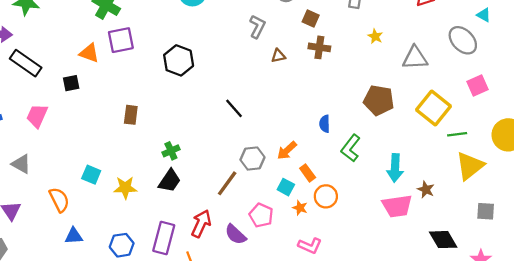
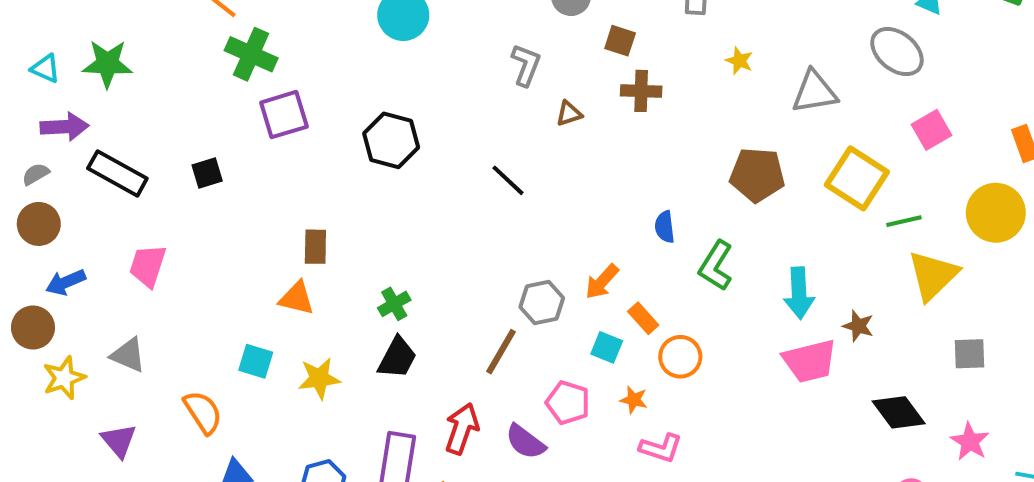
orange triangle: (89, 53) -> (297, 298), moved
black square: (71, 83) -> (207, 173), moved
black line: (234, 108) -> (508, 180), moved
orange star: (300, 208) -> (634, 400), moved

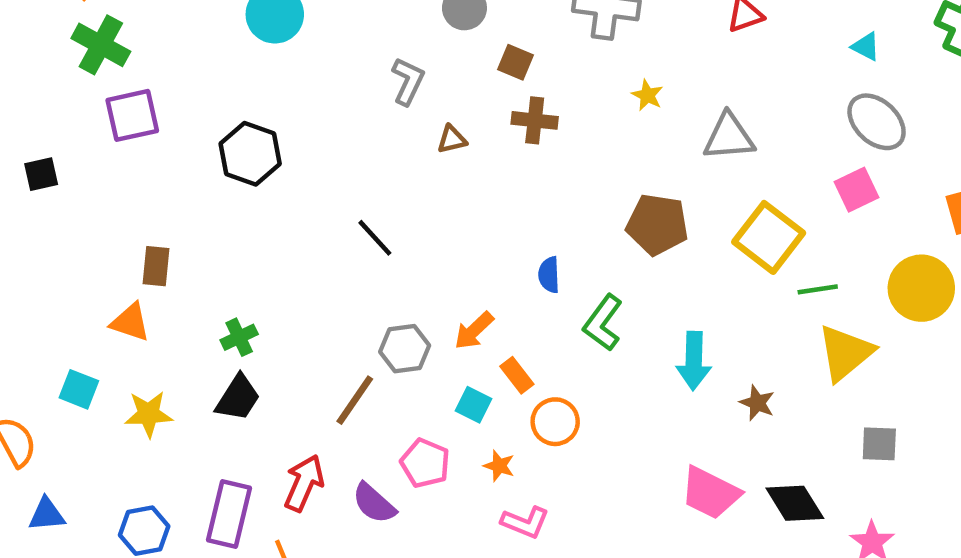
gray ellipse: (897, 52) -> (877, 122), moved
black line: (508, 180) -> (375, 238), moved
pink trapezoid: (810, 361) -> (710, 493), moved, turned 36

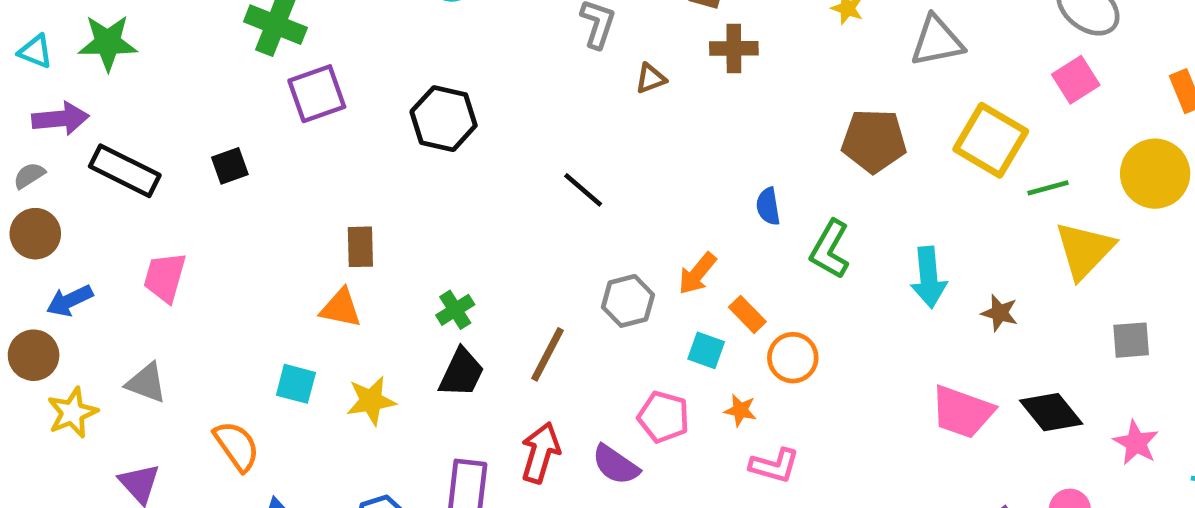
brown line: (355, 400) -> (547, 354), moved

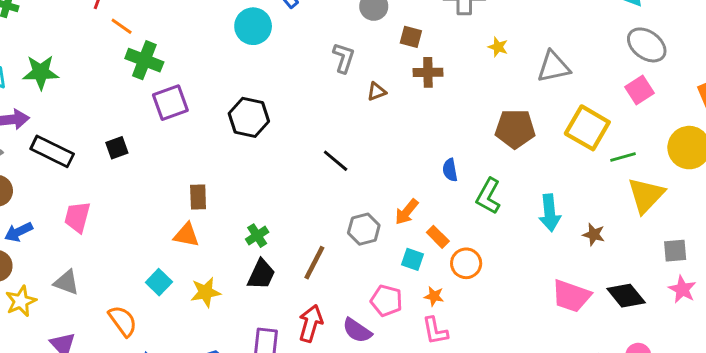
cyan square: (296, 384) -> (159, 282), turned 30
pink star: (1136, 443) -> (682, 289), moved
pink L-shape: (774, 466) -> (435, 331), moved, turned 64

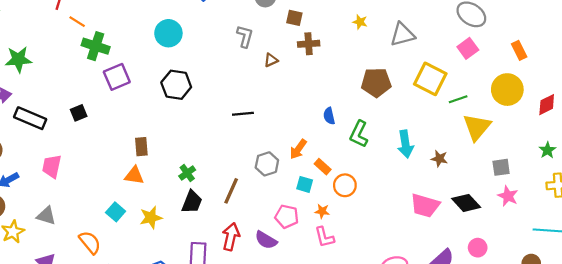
cyan circle: (253, 26) -> (168, 33), moved
black line: (336, 161) -> (243, 114), turned -42

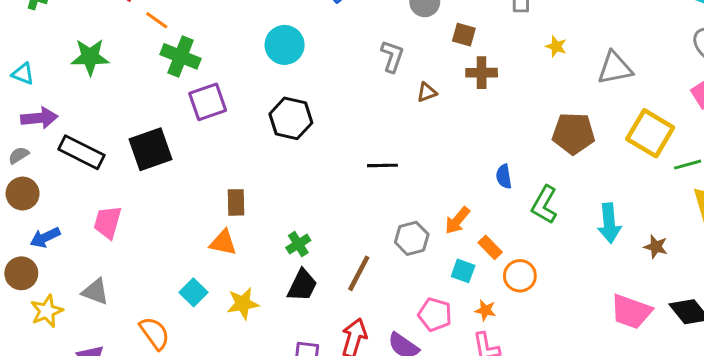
green star: (18, 59) -> (90, 57), moved
black square: (79, 113) -> (150, 149), size x1.8

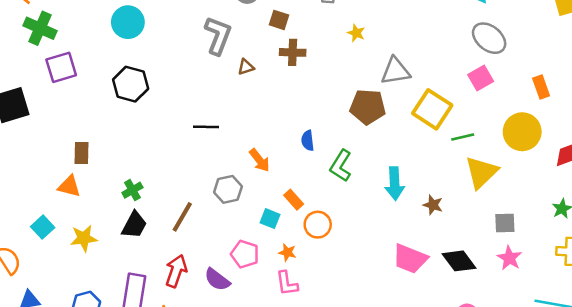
gray L-shape: (392, 56) -> (218, 36), size x1.4
gray triangle: (615, 68) -> (395, 71), moved
orange arrow: (457, 220) -> (260, 160), moved, turned -80

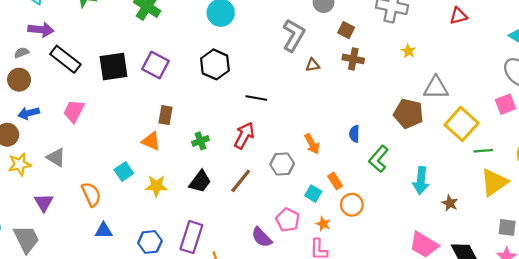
purple square: (61, 67) -> (156, 65), moved, turned 36
black line: (206, 127) -> (256, 98), moved
green cross: (132, 190) -> (200, 141), moved
red arrow: (176, 271) -> (244, 135), moved

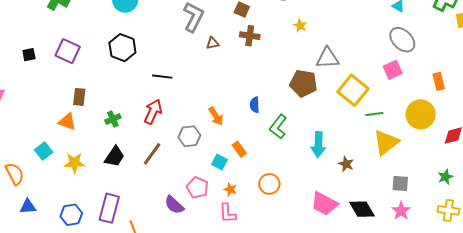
black square: (114, 67) -> (29, 55), size x0.5
orange circle: (352, 205) -> (269, 184), moved

